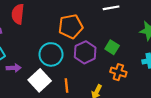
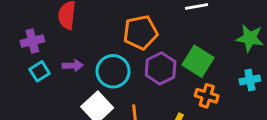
green square: (112, 47) -> (198, 61), size x1.5
purple arrow: (14, 68) -> (73, 66), moved

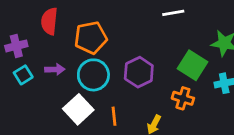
orange pentagon: (140, 32) -> (91, 38), moved
green square: (198, 61) -> (193, 65), moved

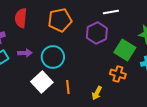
orange pentagon: (91, 38) -> (60, 20), moved
purple hexagon: (139, 72) -> (97, 33), moved

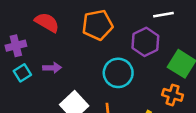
red semicircle: (21, 18) -> (47, 22), turned 114
cyan circle: (53, 57) -> (118, 73), moved

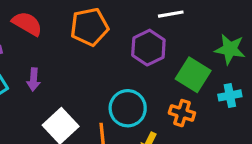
purple arrow: (52, 68) -> (34, 80), turned 96
cyan circle: (118, 73) -> (128, 108), moved

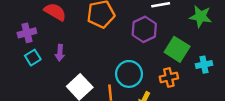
green star: (230, 49) -> (201, 16), moved
orange cross: (182, 113) -> (169, 77), turned -30

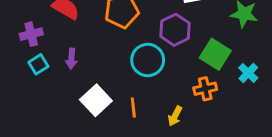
cyan cross: (204, 65) -> (248, 73), turned -35
cyan circle: (129, 74) -> (148, 60), moved

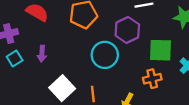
green square: (215, 54) -> (161, 50), turned -30

